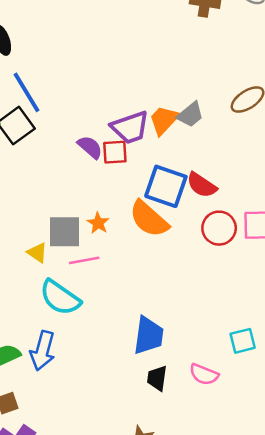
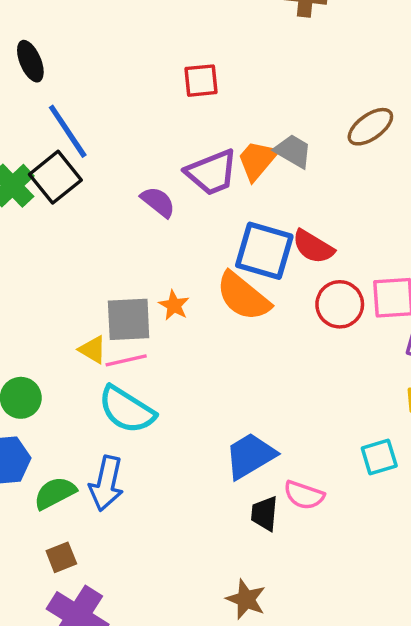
gray trapezoid: (190, 115) -> (293, 151), turned -108
red square: (115, 152) -> (201, 81), moved
pink line: (84, 260) -> (126, 360), moved
blue trapezoid: (149, 335) -> (250, 456), turned -126
pink semicircle: (204, 374) -> (304, 495), moved

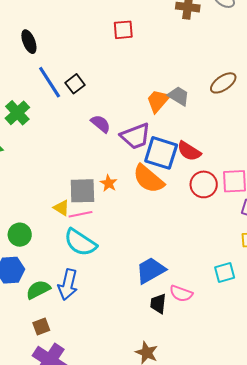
red square: (201, 81) -> (123, 30), moved
purple trapezoid: (212, 172) -> (136, 136), moved
black square: (55, 177) -> (75, 84), moved, size x0.7

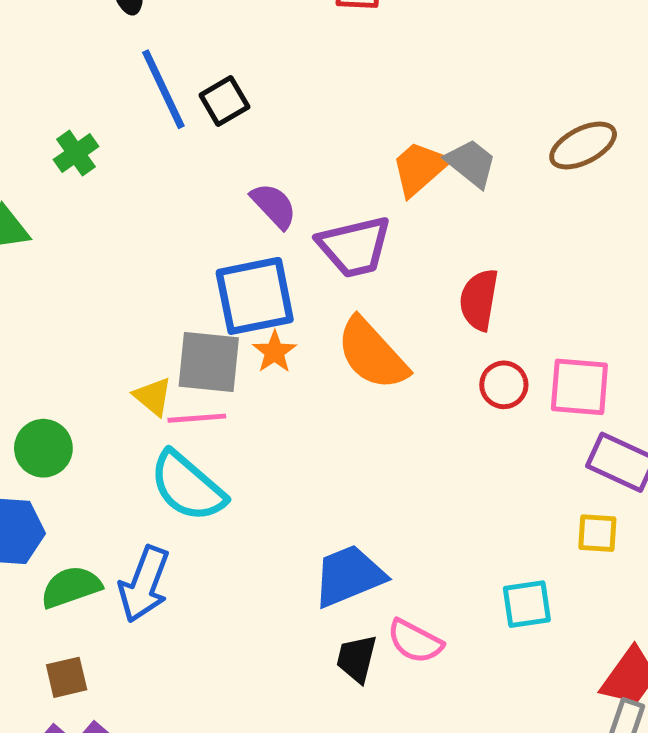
green cross: (17, 113) -> (76, 153), size x0.7
red semicircle: (189, 151) -> (479, 300), turned 60
blue square: (161, 153) -> (255, 296), moved, turned -36
red circle: (204, 184) -> (504, 385), size x0.7

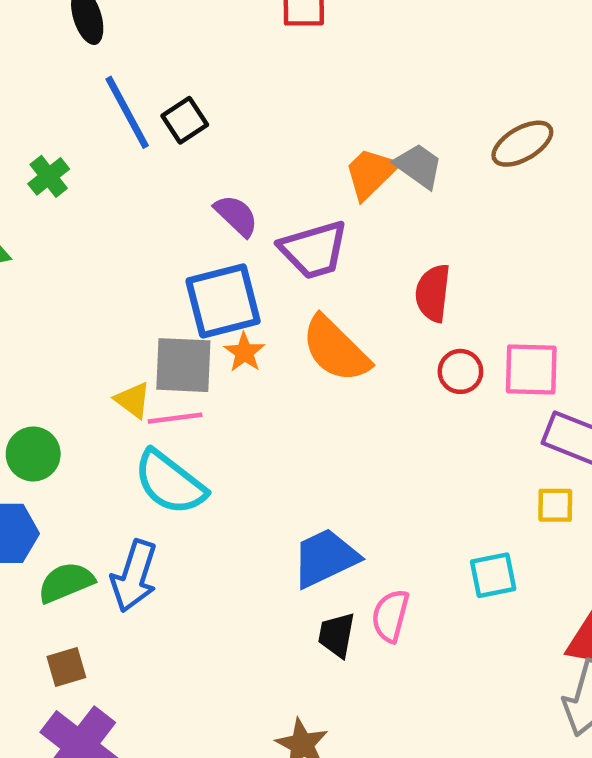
pink semicircle: (415, 641) -> (390, 616), turned 80

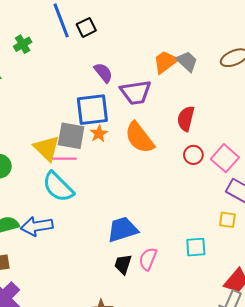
pink square: (531, 370) -> (225, 158), turned 32
yellow triangle: (133, 400) -> (47, 148), size x1.6
blue arrow: (134, 576) -> (37, 226), turned 56

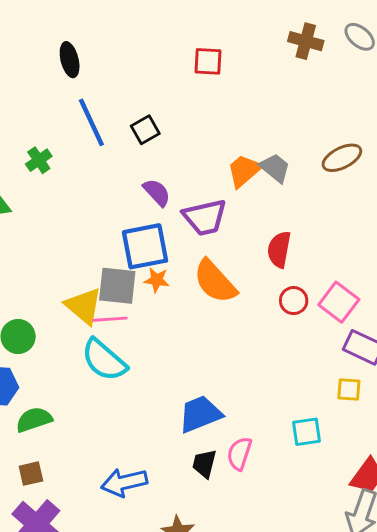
black square: (86, 27) -> (145, 130), moved
orange star: (99, 134) -> (157, 280), turned -30
blue arrow: (37, 226) -> (124, 482), moved

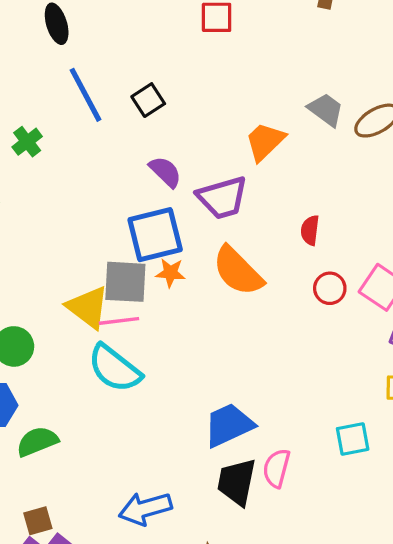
gray trapezoid: (275, 168) -> (326, 110), moved
red semicircle: (279, 249) -> (310, 230), size x0.7
black trapezoid: (204, 464) -> (237, 482), size x1.4
brown square: (31, 474) -> (38, 521), moved

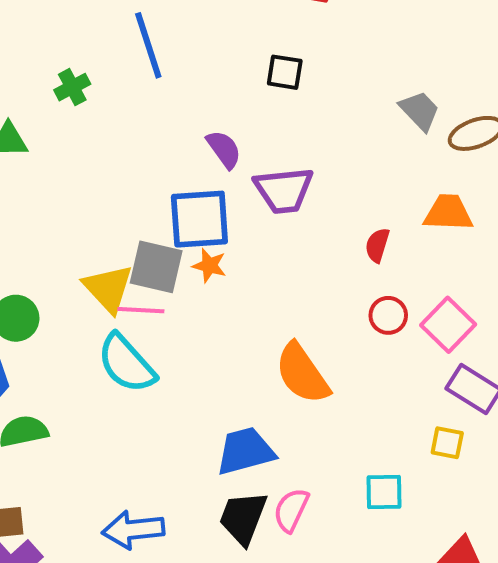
black square: (148, 100) -> (285, 72), moved, turned 32
orange trapezoid: (265, 141) -> (448, 213), moved, turned 36
orange semicircle: (238, 271) -> (302, 374), moved

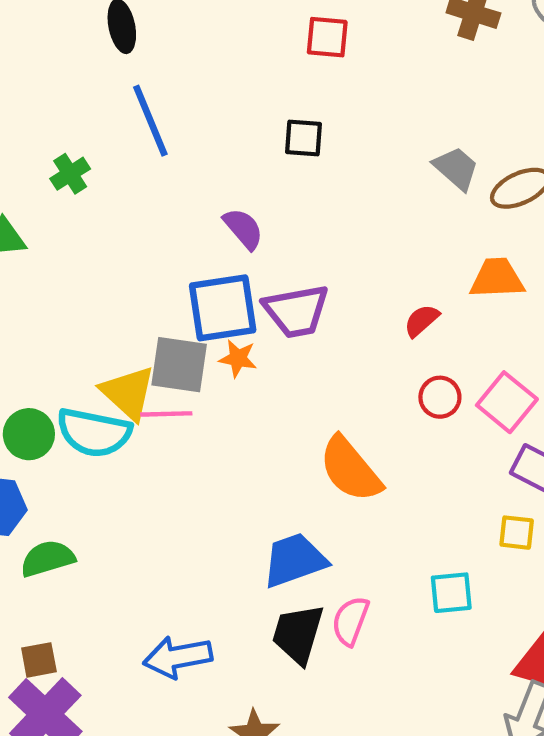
purple trapezoid: (284, 190) -> (296, 311), moved
red semicircle: (377, 245) -> (422, 321), turned 36
cyan semicircle: (126, 363) -> (94, 433), moved, turned -32

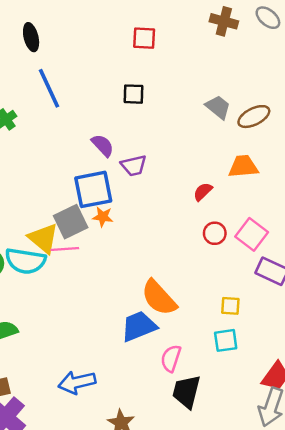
purple trapezoid: (296, 311) -> (134, 166), moved, size x0.7
gray square: (179, 365) -> (71, 222), turned -32
orange semicircle: (350, 469) -> (159, 298), moved
yellow square: (517, 533) -> (230, 306), moved
black trapezoid: (298, 634) -> (186, 392), moved

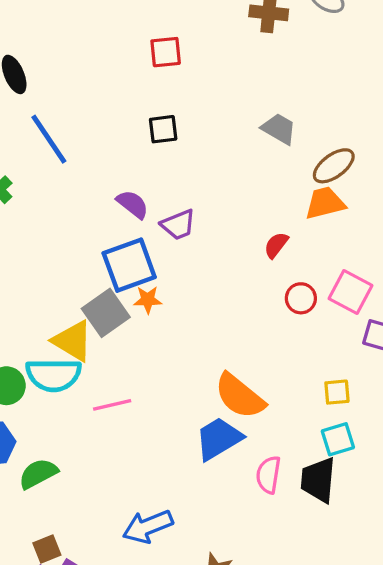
brown ellipse: (254, 117) -> (334, 166), moved
pink line: (65, 249) -> (112, 405), moved
black trapezoid: (186, 392) -> (318, 480), moved

